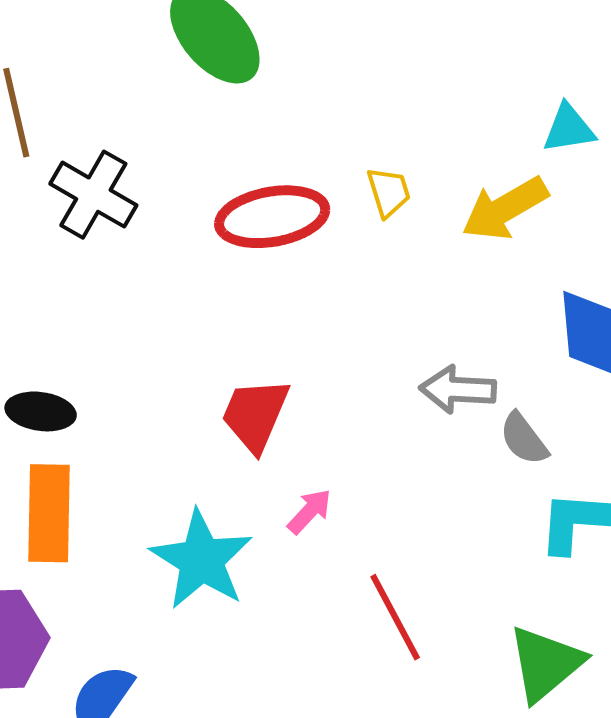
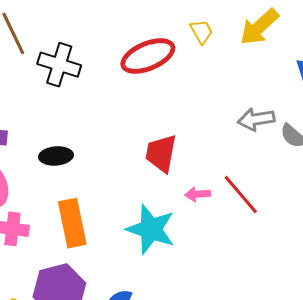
black ellipse: (41, 411) -> (56, 156), moved
pink arrow: (309, 511) -> (198, 194), turned -125
red line: (395, 617) -> (241, 194), moved

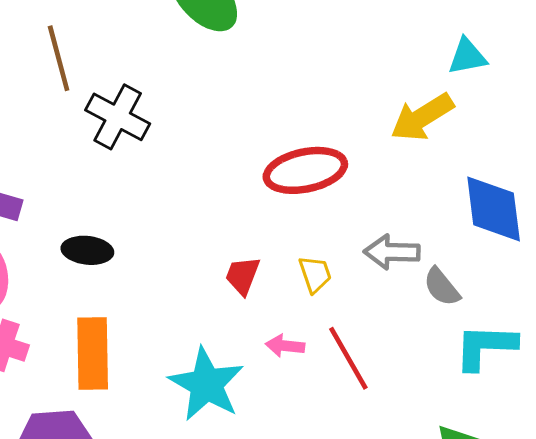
yellow trapezoid: (201, 32) -> (315, 274), moved
red ellipse: (148, 56) -> (305, 170), moved
red trapezoid: (161, 153) -> (243, 276), size x0.7

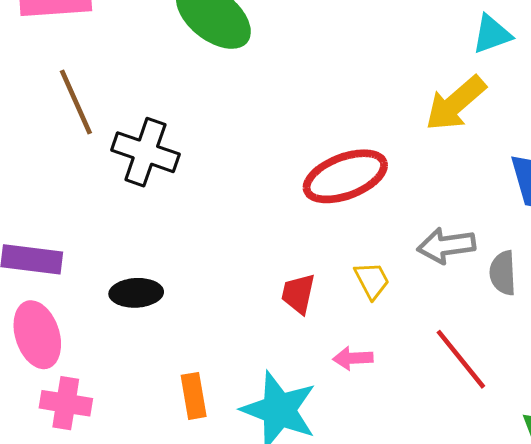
gray semicircle: (442, 287) -> (503, 273), turned 45
orange rectangle: (93, 353) -> (194, 396), moved, size x0.6
red line: (348, 358) -> (461, 359), moved

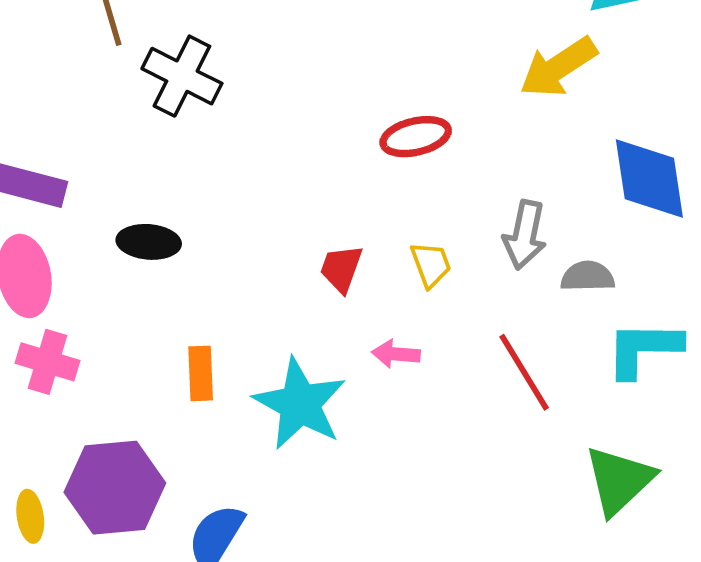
red ellipse: (345, 176) -> (416, 137), size x0.7
gray arrow: (446, 246) -> (525, 235), turned -78
gray semicircle: (503, 273) -> (588, 276), turned 84

